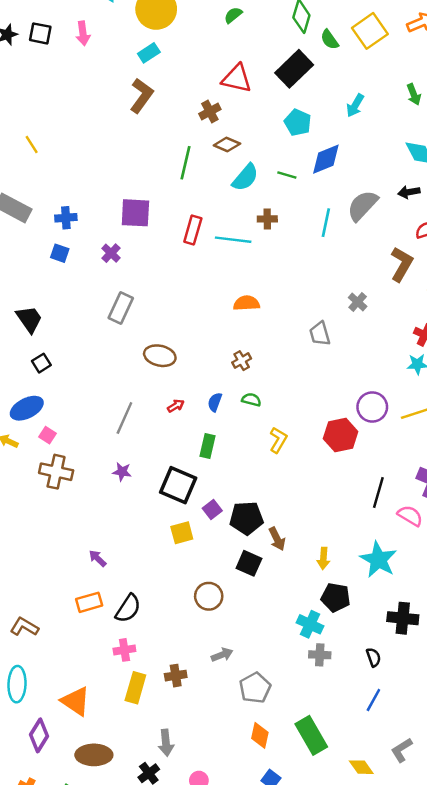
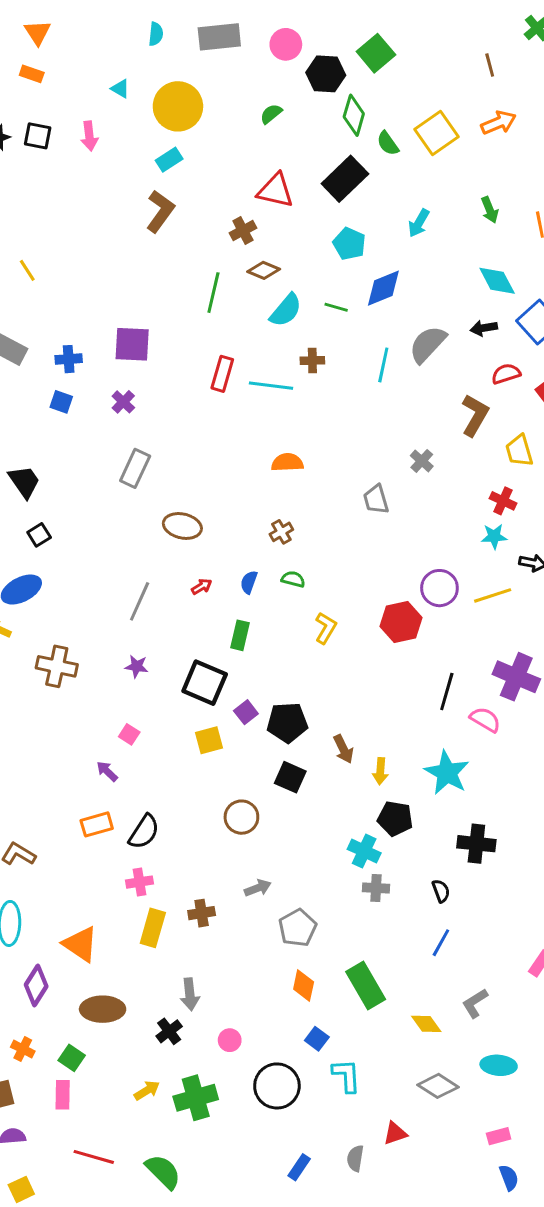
purple square: (135, 213) -> (132, 344), moved
pink square: (48, 435) -> (129, 734), moved
brown arrow: (277, 539) -> (343, 749), moved

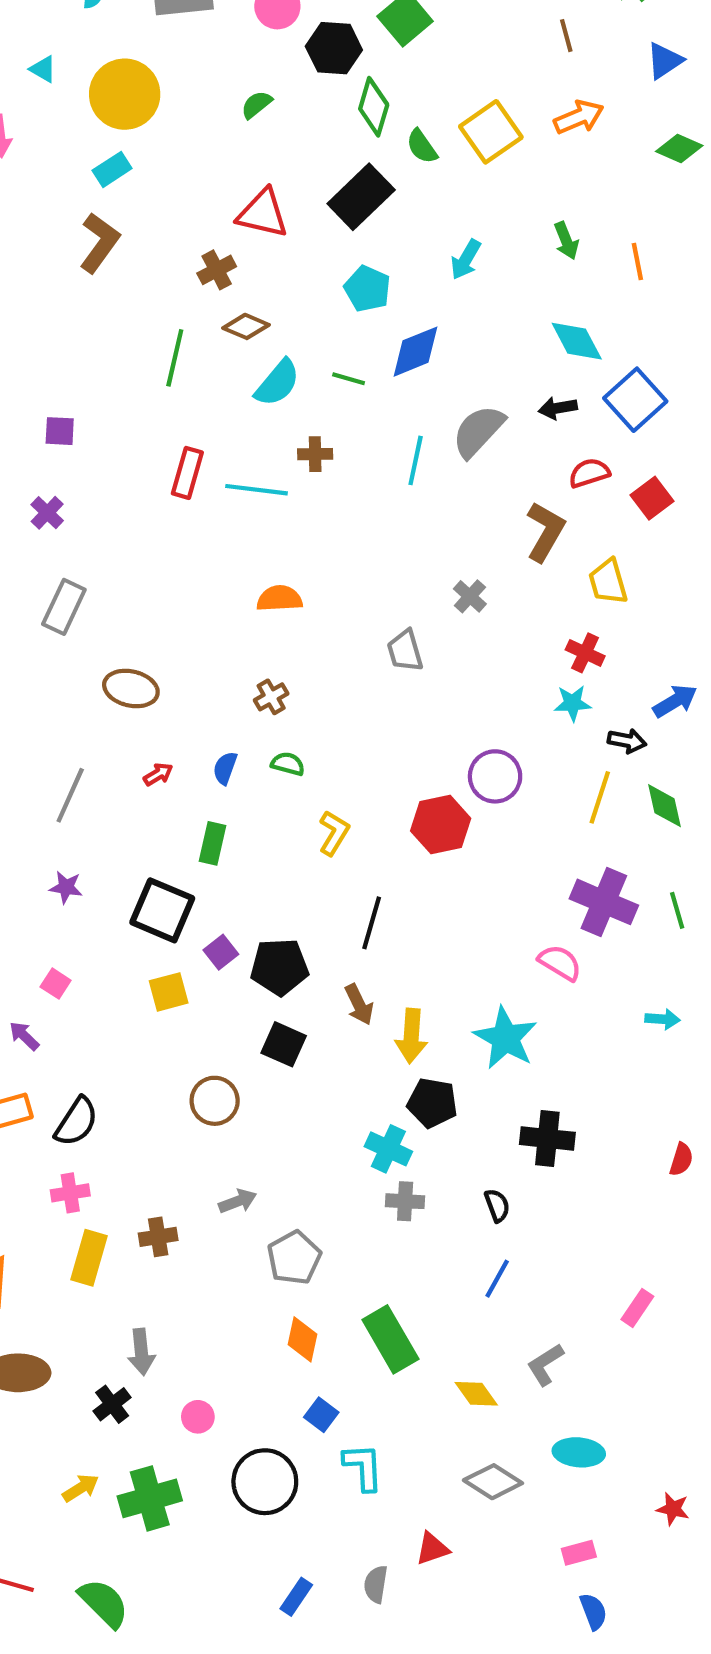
purple square: (132, 344) -> (60, 431), size x0.6
yellow line: (493, 595) -> (600, 797), moved, turned -54
black line: (447, 691) -> (372, 923), moved
yellow arrow: (380, 771) -> (411, 1036), size x1.4

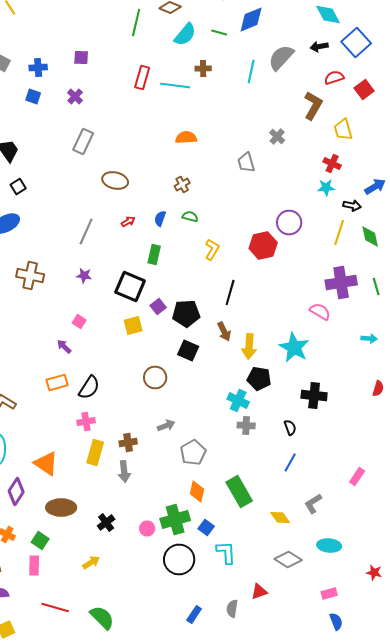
purple cross: (604, 902) -> (341, 282), turned -32
red semicircle: (681, 1159) -> (378, 388), moved
gray arrow: (141, 1352) -> (124, 472), moved
green cross: (150, 1498) -> (175, 520), moved

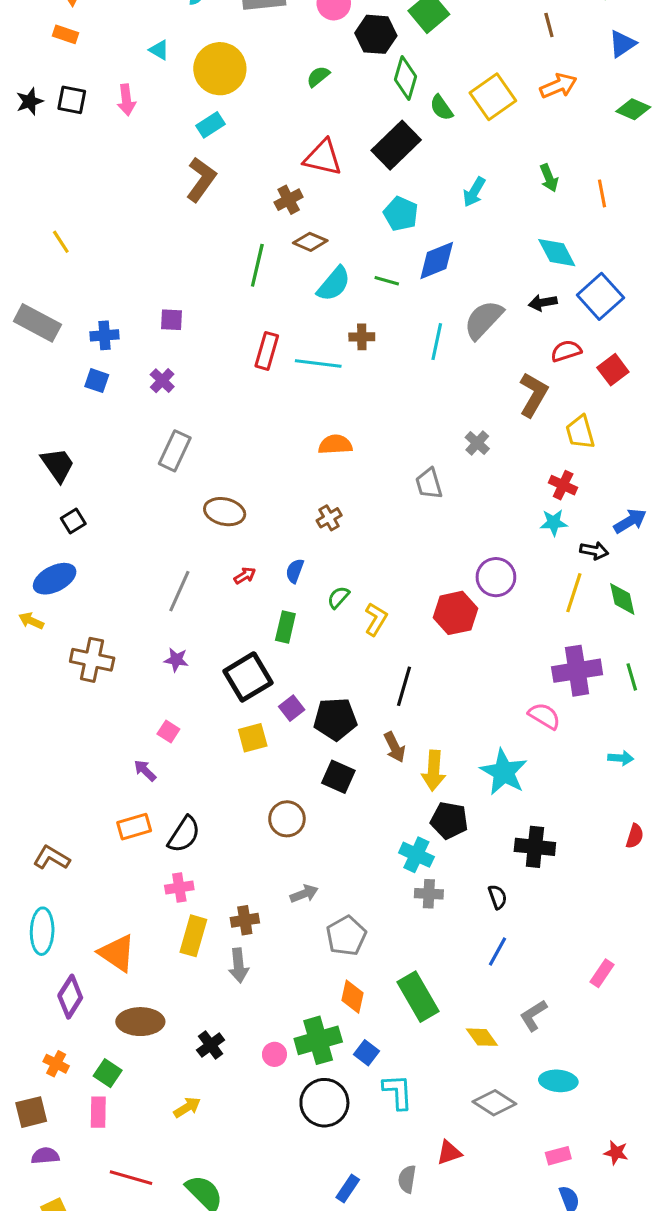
green semicircle: (190, 216) -> (338, 597), moved, turned -63
black square: (130, 286) -> (248, 677), turned 36
red star: (374, 572) -> (616, 1153), moved

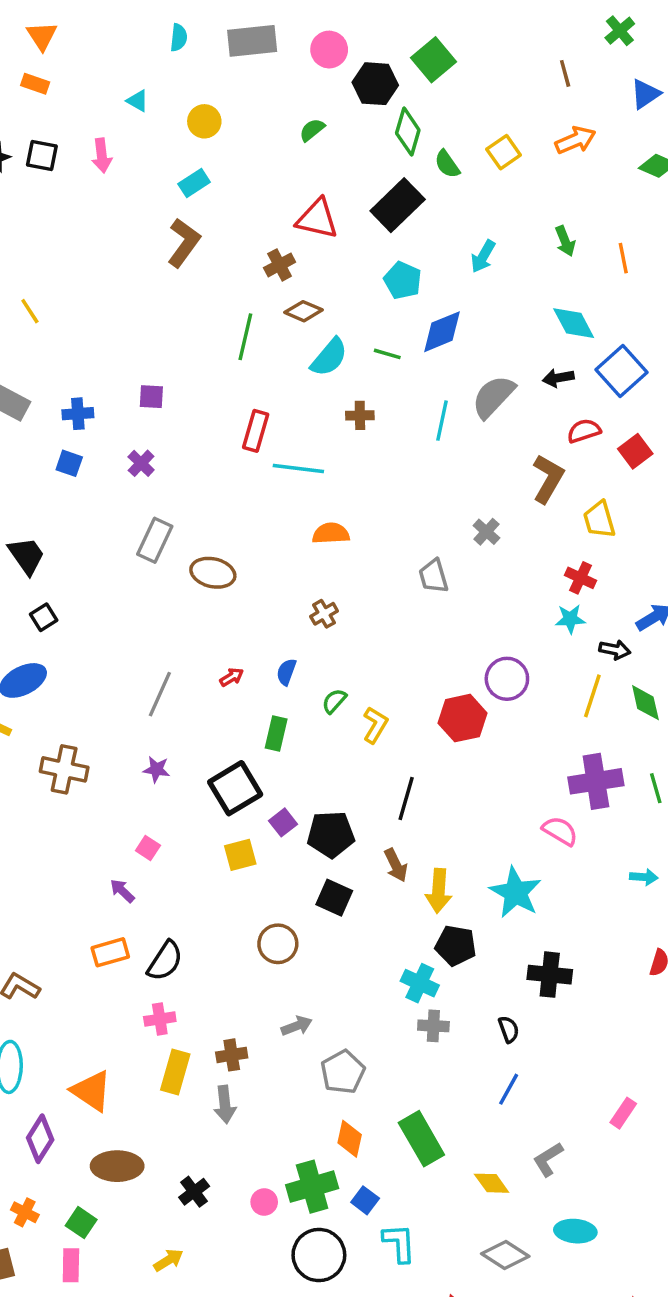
yellow circle: (220, 69) -> (204, 121), size x0.6
yellow square: (493, 97) -> (504, 152), size x0.7
cyan line: (318, 363) -> (298, 468), moved
brown ellipse: (225, 512) -> (213, 573), moved

